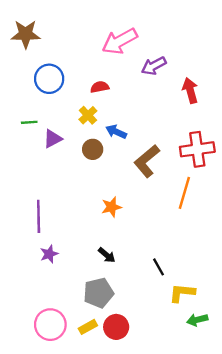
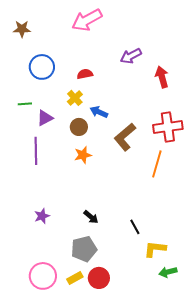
brown star: (26, 34) -> (22, 29), size x0.7
pink arrow: (120, 41) -> (87, 20), moved
orange star: (111, 207) -> (83, 155), moved
purple line: (39, 216) -> (36, 151), moved

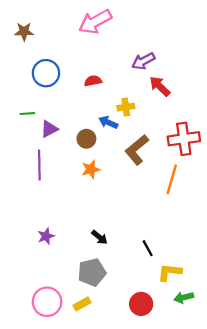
red arrow: (162, 77) -> (160, 86), moved, turned -30
yellow cross: (75, 98) -> (126, 107), moved, turned 35
red circle: (99, 278) -> (141, 304), moved

